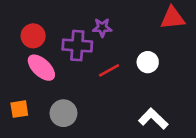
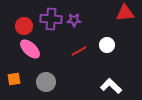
purple cross: (77, 46) -> (51, 19), moved

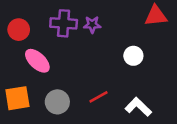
red circle: (24, 26) -> (19, 30), moved
red line: (79, 51) -> (98, 97), moved
orange square: (14, 79) -> (17, 98), size x1.5

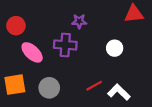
purple cross: (64, 23) -> (65, 45), moved
red line: (98, 97) -> (94, 86), moved

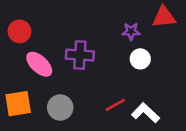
purple star: (79, 21) -> (131, 31), moved

